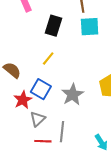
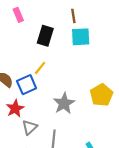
blue square: (41, 89) -> (27, 85), moved, turned 36

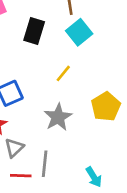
cyan square: (81, 37) -> (79, 32), turned -36
yellow line: (40, 68) -> (63, 73), moved

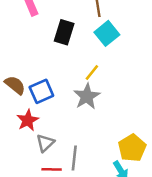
yellow pentagon: (106, 107) -> (132, 148), moved
gray star: (58, 117) -> (87, 96), moved

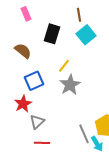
yellow line: (92, 72) -> (64, 66), moved
brown semicircle: (15, 85) -> (23, 51), moved
gray line: (74, 158) -> (84, 134), moved, turned -30

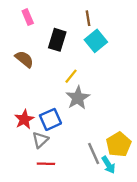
blue square: (34, 81) -> (50, 119), moved

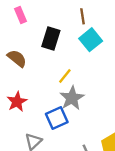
red star: (24, 119) -> (17, 102), moved
blue square: (50, 119) -> (57, 118), moved

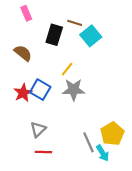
brown line: (82, 16) -> (75, 23), moved, turned -64
gray star: (72, 98) -> (74, 90), turned 30
blue square: (57, 118) -> (40, 90), moved, turned -36

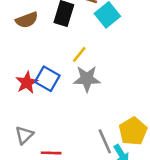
brown semicircle: (23, 53) -> (27, 20), moved, turned 120
gray triangle: (38, 129) -> (24, 135), moved

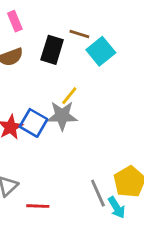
gray star: (87, 79) -> (62, 116), moved

